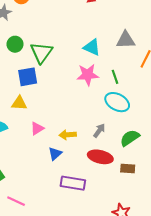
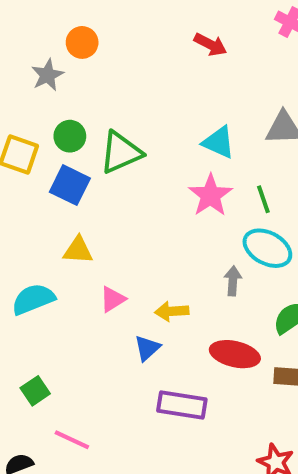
green triangle: (41, 53) -> (121, 152), turned 30
pink star: (88, 75) -> (210, 195), turned -30
blue square: (28, 77) -> (70, 185), moved, turned 36
gray arrow: (99, 131) -> (233, 281), moved, turned -32

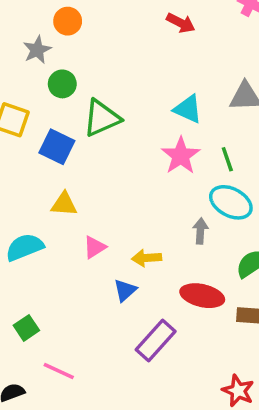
green circle: (70, 136) -> (62, 84), moved
purple rectangle: (182, 405) -> (156, 340), turned -57

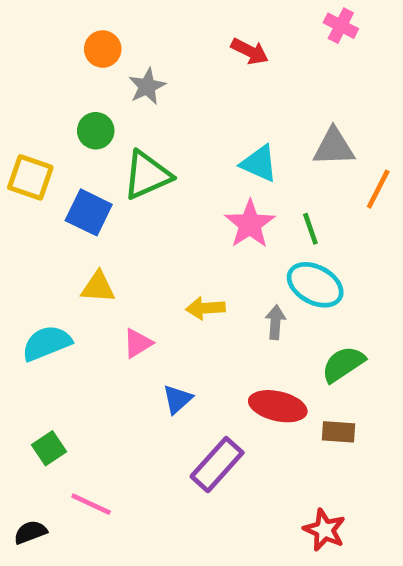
gray star: (37, 50) -> (147, 86), moved
yellow arrow: (147, 258) -> (205, 308), moved

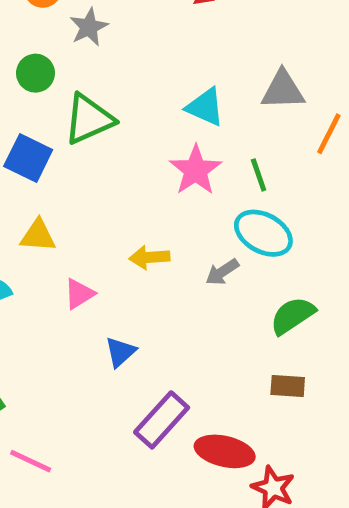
gray arrow: (275, 322) -> (222, 272), turned -128
red ellipse: (278, 406) -> (225, 451), moved

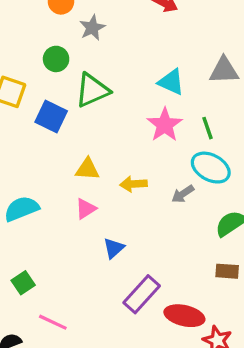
yellow triangle: (38, 236) -> (87, 169), moved

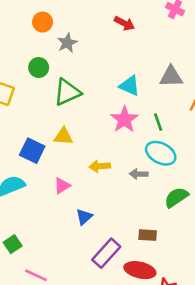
blue square: (51, 117) -> (32, 151), moved
yellow triangle: (87, 169) -> (63, 136), moved
gray arrow: (183, 194) -> (139, 174), turned 36
brown rectangle: (227, 271) -> (148, 235), moved

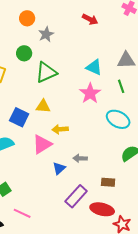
green line: (158, 122) -> (121, 86), moved
yellow arrow: (100, 166) -> (60, 129), moved
gray arrow: (139, 174) -> (80, 158), moved
pink triangle: (62, 186) -> (42, 144), size x1.5

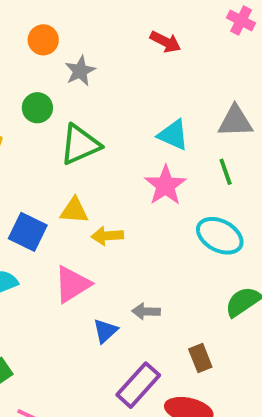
yellow arrow: (60, 129) -> (107, 236), moved
brown rectangle: (108, 182) -> (200, 358), turned 64

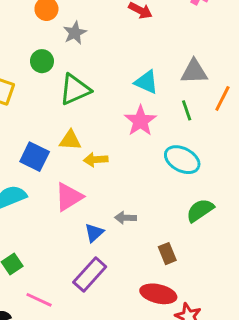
purple rectangle: (138, 385) -> (90, 274), moved

